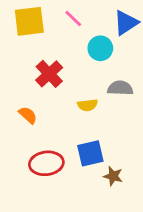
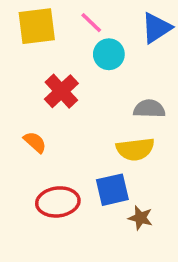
cyan circle: (100, 48) -> (109, 54), moved
yellow semicircle: (88, 105) -> (135, 149), moved, size x1.5

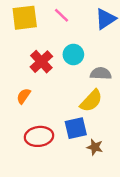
cyan circle: (109, 54) -> (73, 54), moved
orange semicircle: (35, 142) -> (24, 96), turned -98
yellow semicircle: (135, 149) -> (91, 101), turned -40

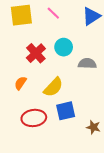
yellow semicircle: (91, 101) -> (53, 87), moved
brown star: (95, 147) -> (93, 127), moved

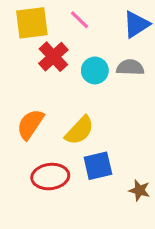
red cross: (36, 53) -> (53, 57), moved
gray semicircle: (87, 64) -> (130, 67), moved
orange semicircle: (20, 83) -> (30, 124), size x1.5

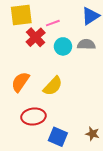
pink line: (79, 20) -> (53, 23), moved, turned -64
blue square: (98, 166) -> (58, 137), moved, turned 36
brown star: (139, 190) -> (92, 134), moved

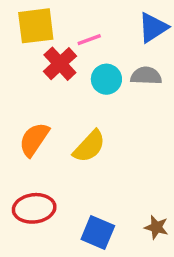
red ellipse: (34, 116) -> (34, 208), moved

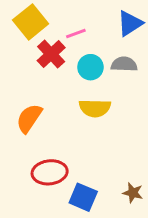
yellow square: (36, 26) -> (31, 22), turned -32
yellow semicircle: (89, 146) -> (95, 108), moved, turned 48
red ellipse: (34, 208) -> (50, 172), moved

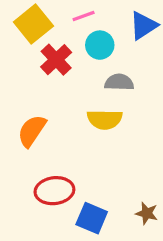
pink line: (76, 34) -> (84, 16), moved
gray semicircle: (124, 64) -> (119, 82), moved
cyan circle: (90, 67) -> (100, 45), moved

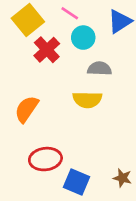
pink line: (84, 16) -> (70, 13), turned 54

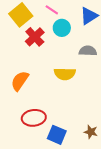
gray semicircle: (99, 69) -> (88, 51), moved

